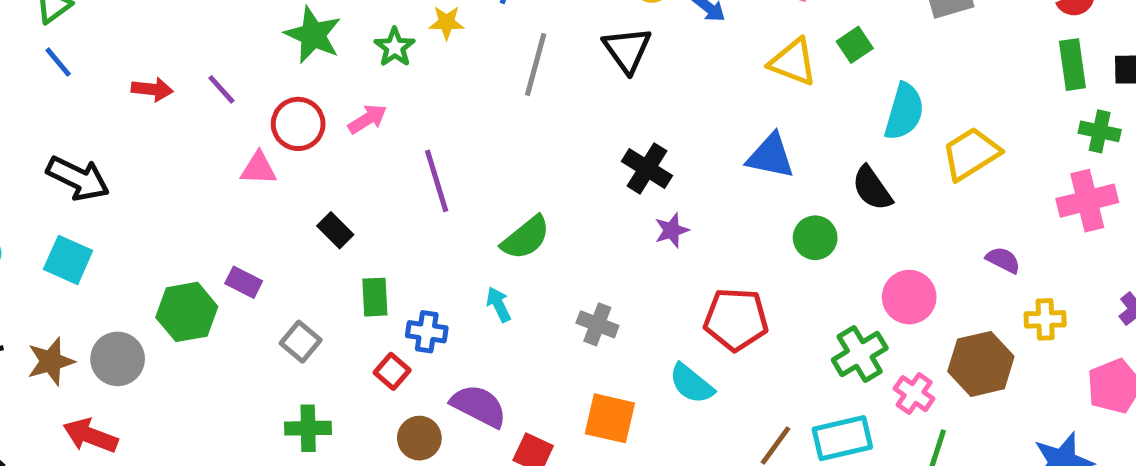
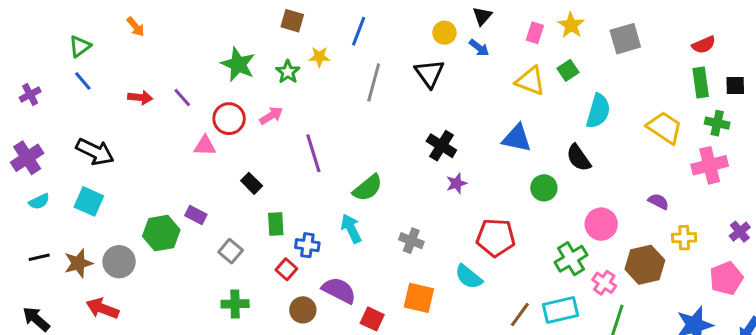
yellow trapezoid: (971, 154) -> (664, 128), moved, turned 66
cyan arrow: (499, 305) -> (351, 229), size x1.4

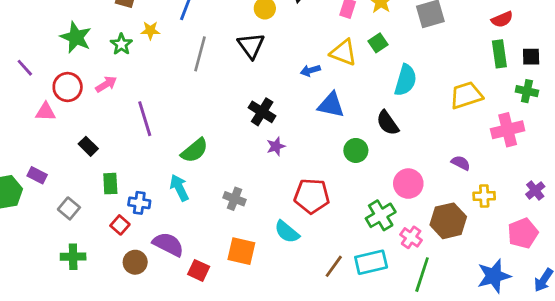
blue arrow: (479, 48) -> (310, 70), moved, turned 126
green cross: (717, 123) -> (527, 91), moved
yellow trapezoid: (664, 128) -> (466, 95), turned -52

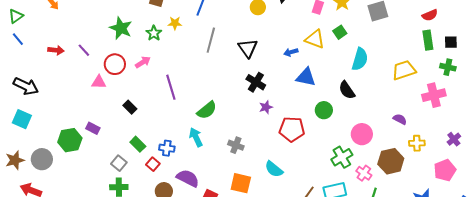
black triangle: (251, 46) -> (248, 48), moved
green rectangle: (110, 184) -> (138, 144), moved, turned -42
red pentagon: (312, 196) -> (292, 129), moved
gray square: (69, 208) -> (119, 163), moved

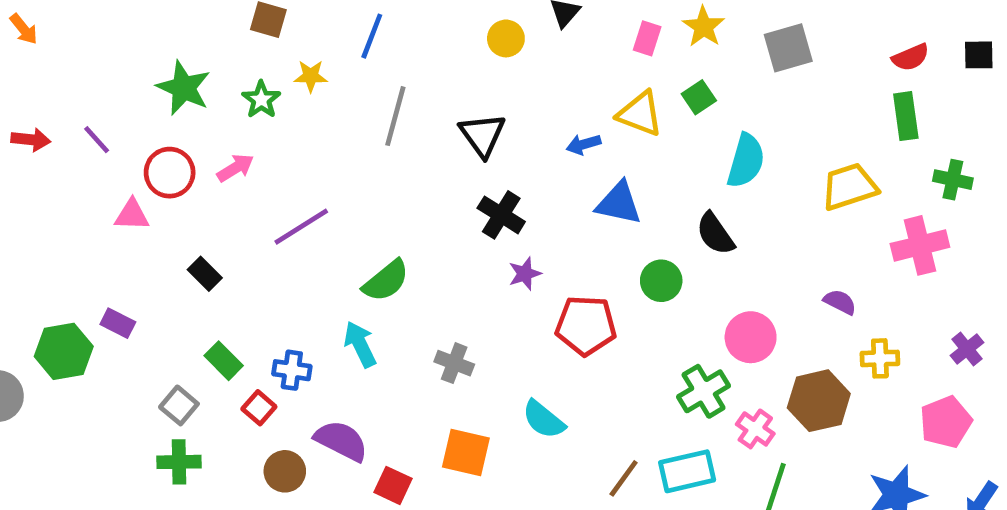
black square: (451, 42) -> (979, 55), moved
purple line: (171, 87) -> (301, 227), turned 75

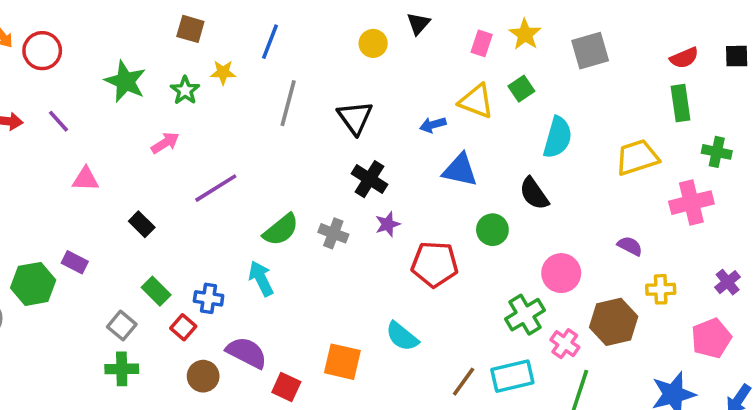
red circle: (170, 173) -> (42, 51), moved
gray cross: (454, 363) -> (333, 233), moved

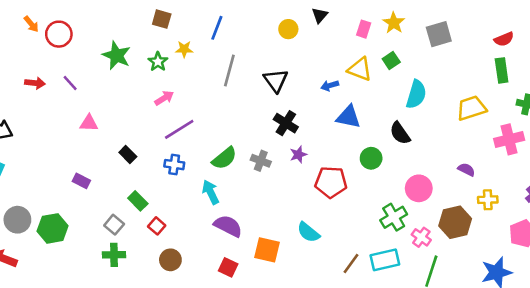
pink arrow: (165, 143) -> (164, 98), moved
green hexagon: (33, 284) -> (53, 228), moved
blue cross: (209, 298) -> (174, 165), moved
purple semicircle: (247, 353) -> (228, 226), moved

